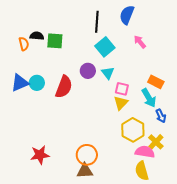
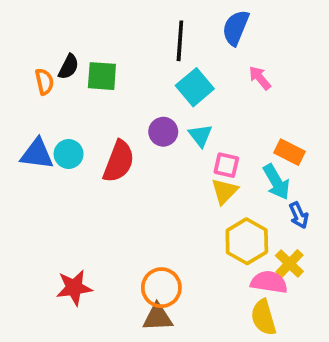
black semicircle: (37, 36) -> (69, 67), turned 112
blue triangle: (20, 83) -> (37, 154), turned 30

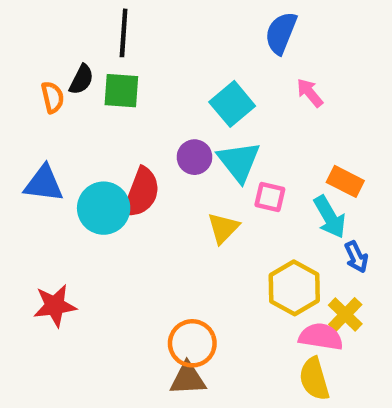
black line: (180, 41) -> (124, 33), moved
cyan triangle: (200, 135) -> (239, 162), size x1.5
cyan circle: (69, 154) -> (104, 208), moved, size x1.5
yellow triangle: (224, 191) -> (223, 228), moved
red star: (74, 288) -> (55, 306), moved

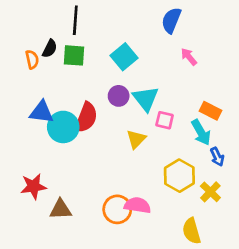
cyan square: (232, 104) -> (124, 57), moved
blue triangle: (44, 184) -> (42, 112), moved
pink semicircle: (321, 337) -> (137, 205), moved
brown triangle: (188, 379) -> (60, 209), moved

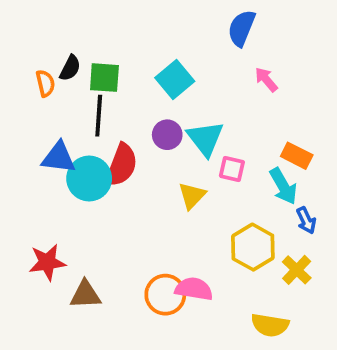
black line: (75, 20) -> (99, 116), moved
yellow semicircle: (192, 231) -> (270, 325), turned -65

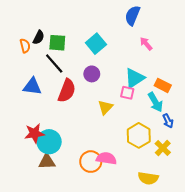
black line: (99, 116) -> (54, 63), turned -45
cyan triangle: (205, 139) -> (135, 78), moved, turned 35
cyan circle: (89, 179) -> (49, 142), moved
red star: (47, 262) -> (34, 133), moved

